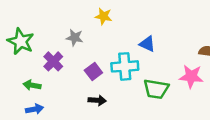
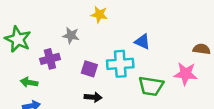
purple cross: (53, 61) -> (50, 59), turned 30
purple square: (93, 71) -> (89, 69), turned -35

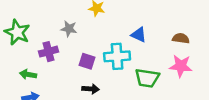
brown semicircle: (202, 49) -> (181, 38), moved

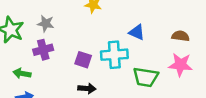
gray star: (69, 29) -> (46, 23), moved

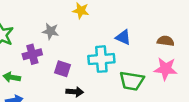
gray star: (46, 23) -> (50, 31), moved
purple square: (83, 60) -> (63, 69), moved

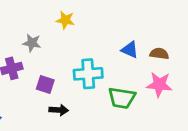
blue triangle: (123, 37) -> (130, 50), moved

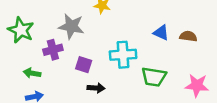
gray star: (32, 43) -> (71, 26), size x1.5
pink star: (159, 85) -> (197, 85), moved

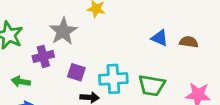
gray star: (71, 26) -> (63, 31), turned 30
cyan cross: (123, 55) -> (113, 79), moved

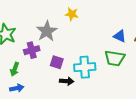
green arrow: (21, 82) -> (15, 69), turned -80
green trapezoid: (152, 86) -> (115, 58), moved

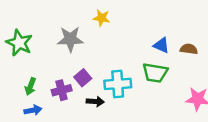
gray star: (47, 31) -> (70, 39), turned 30
purple cross: (32, 50) -> (62, 90), moved
purple square: (57, 62) -> (83, 78), turned 32

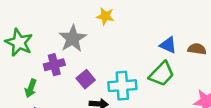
gray star: (70, 39) -> (73, 39), turned -30
green trapezoid: (155, 73) -> (162, 74), turned -55
purple cross: (62, 90) -> (54, 65), moved

